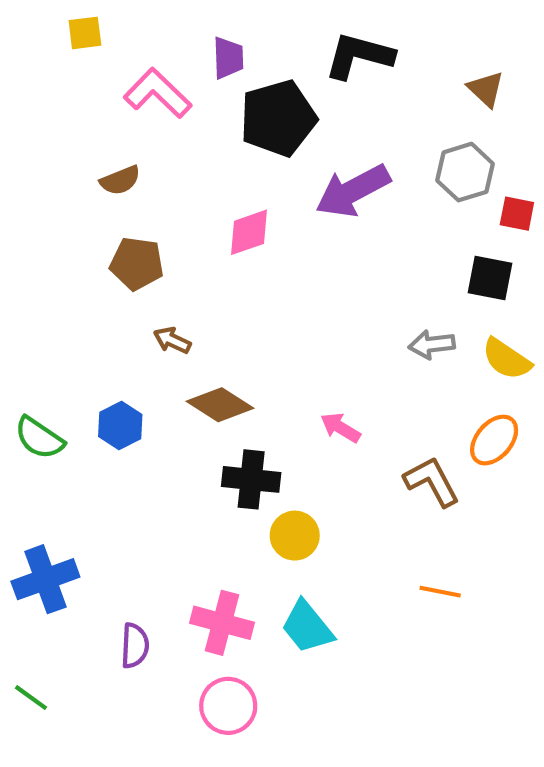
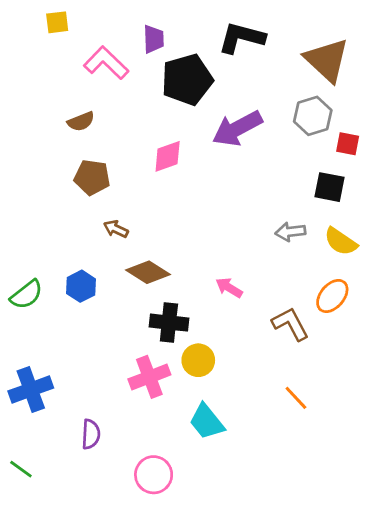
brown triangle: (486, 89) -> (327, 60), size x1.8
green semicircle: (39, 438) -> (27, 295), turned -72
orange line: (440, 592) -> (296, 398), turned 36
pink cross: (222, 623) -> (149, 377), moved, turned -36

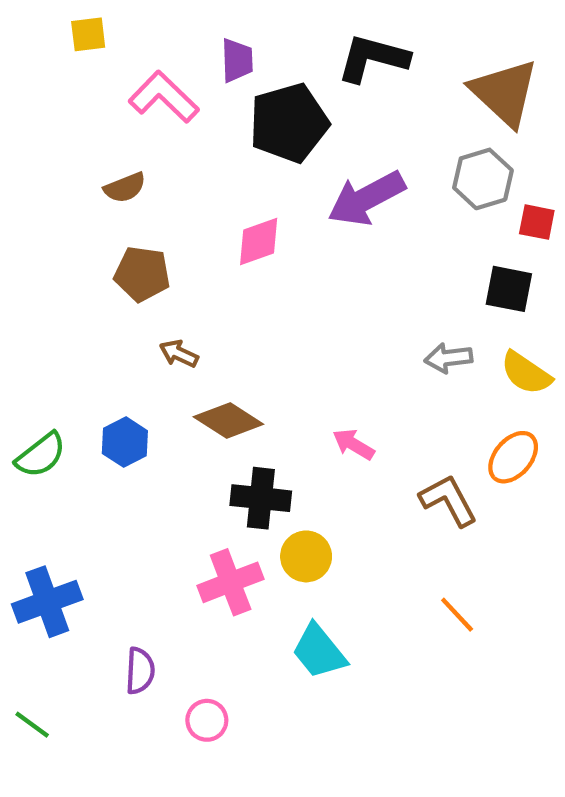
pink circle: (154, 475) -> (207, 720), moved, size x0.7

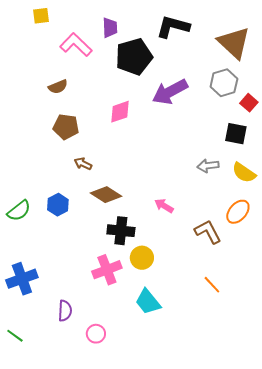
red square: (537, 222) -> (249, 103), turned 30

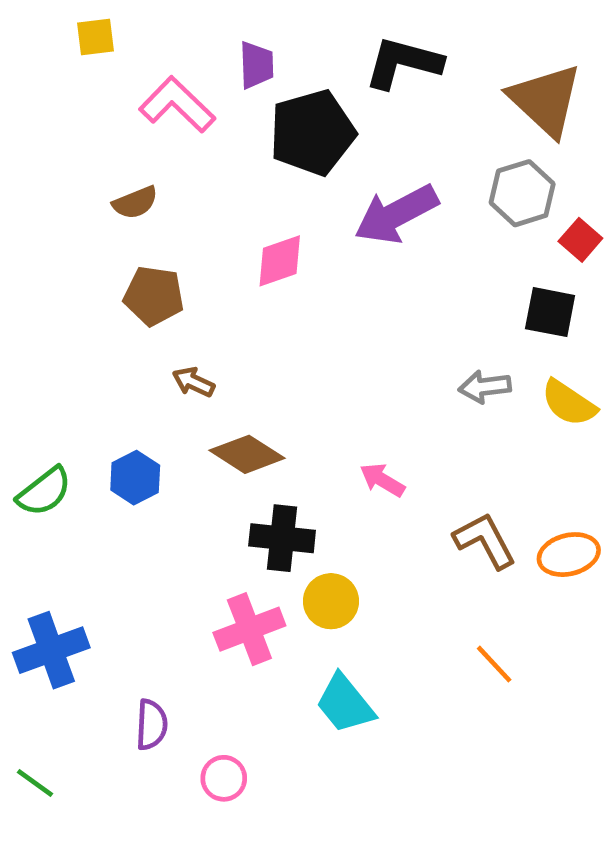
orange ellipse: (238, 212) -> (569, 555), moved, turned 35

